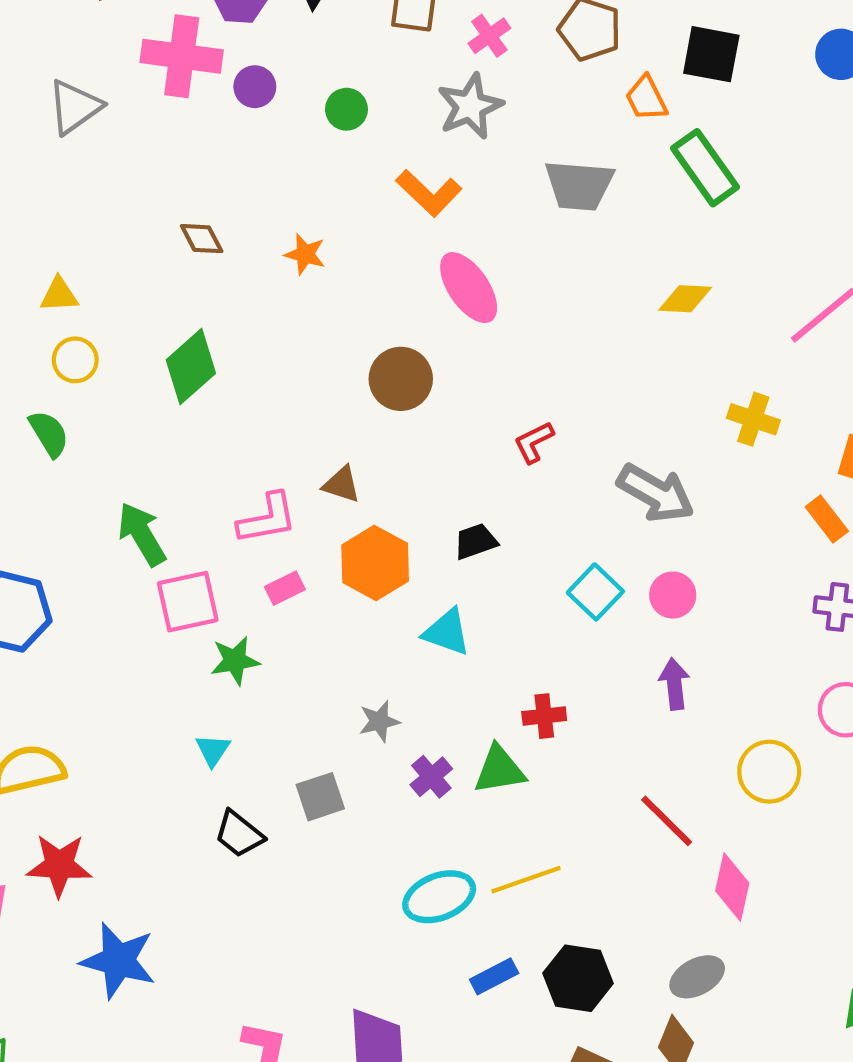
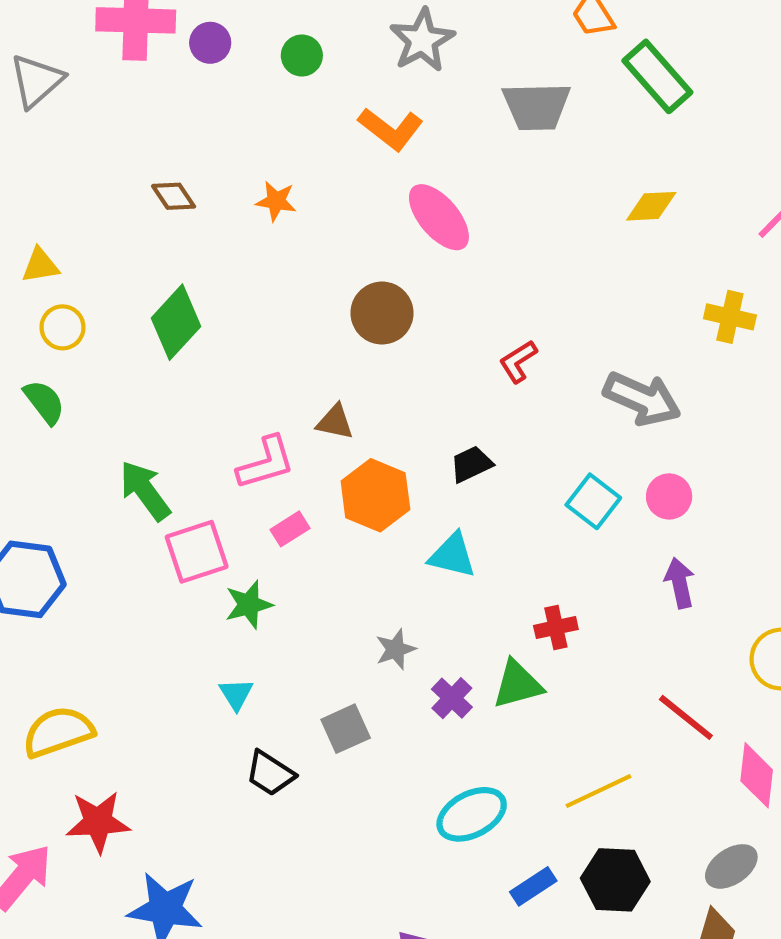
yellow line: (526, 880) -> (599, 791), moved

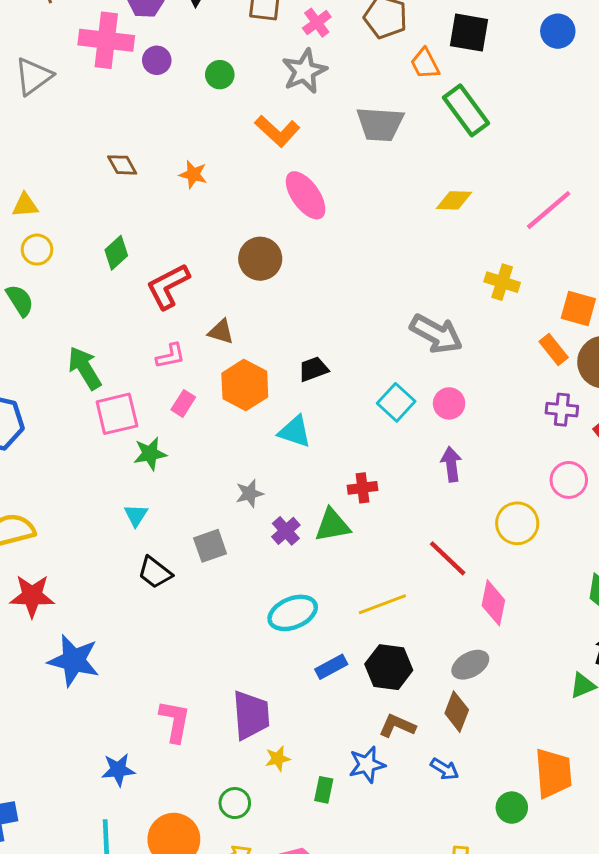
green diamond: (176, 322) -> (116, 253), size x0.7
red L-shape: (518, 361) -> (168, 286), moved, size x1.6
pink L-shape: (266, 463) -> (170, 356), size x0.7
pink rectangle: (290, 529) -> (183, 403), turned -30

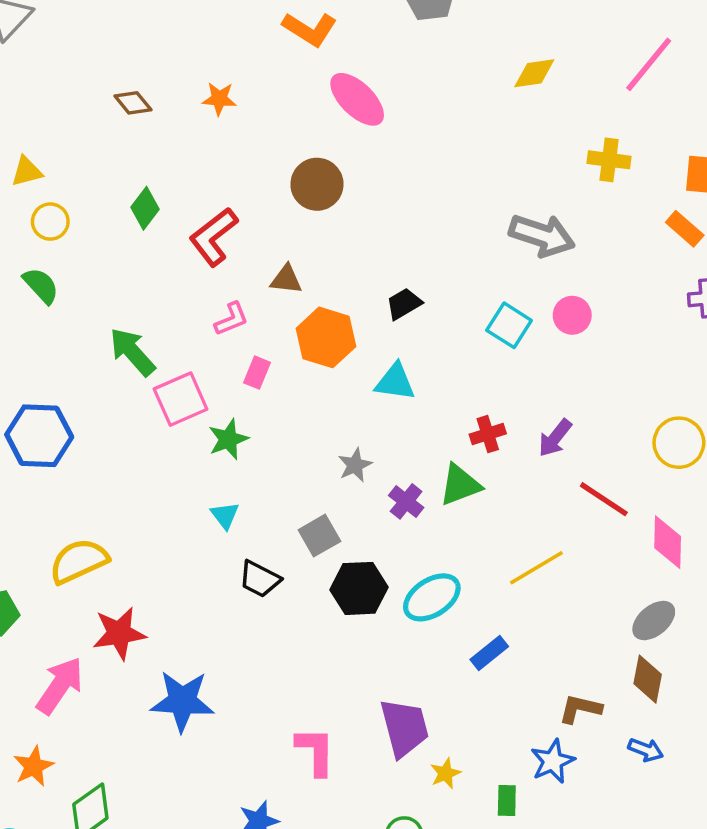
purple arrow: (451, 464) -> (555, 438), moved, turned -124
black hexagon: (389, 667) -> (359, 588), moved

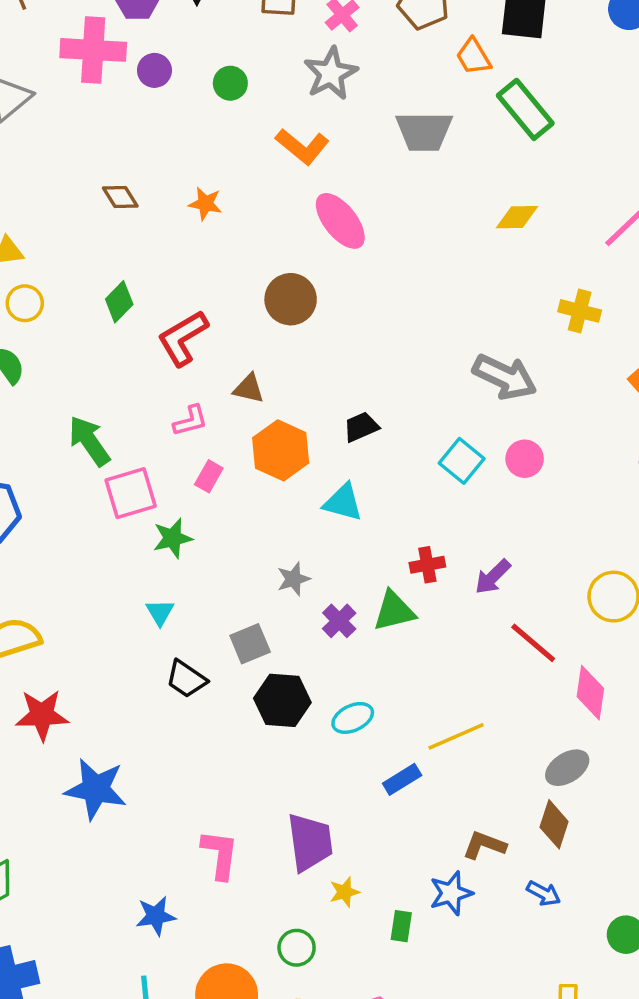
yellow line: (536, 568) -> (456, 736), moved
cyan ellipse: (432, 597) -> (353, 718), size x0.7

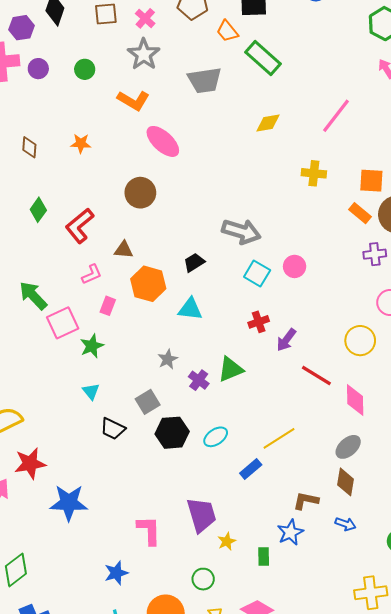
brown diamond: (120, 197) -> (29, 147), turned 45
gray arrow: (505, 377) -> (241, 231), moved
red cross: (427, 565) -> (259, 322), moved

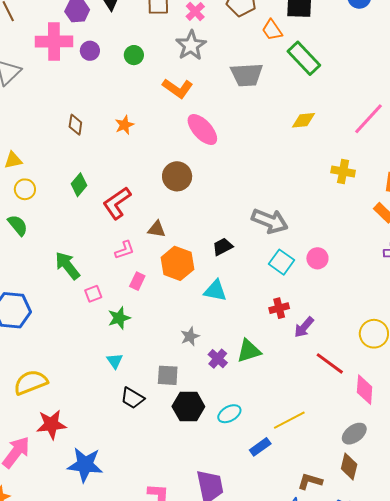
orange star: (81, 143) -> (124, 125), turned -30
pink square: (63, 323) -> (93, 294), size x0.6
gray square: (148, 402) -> (168, 375), turned 30

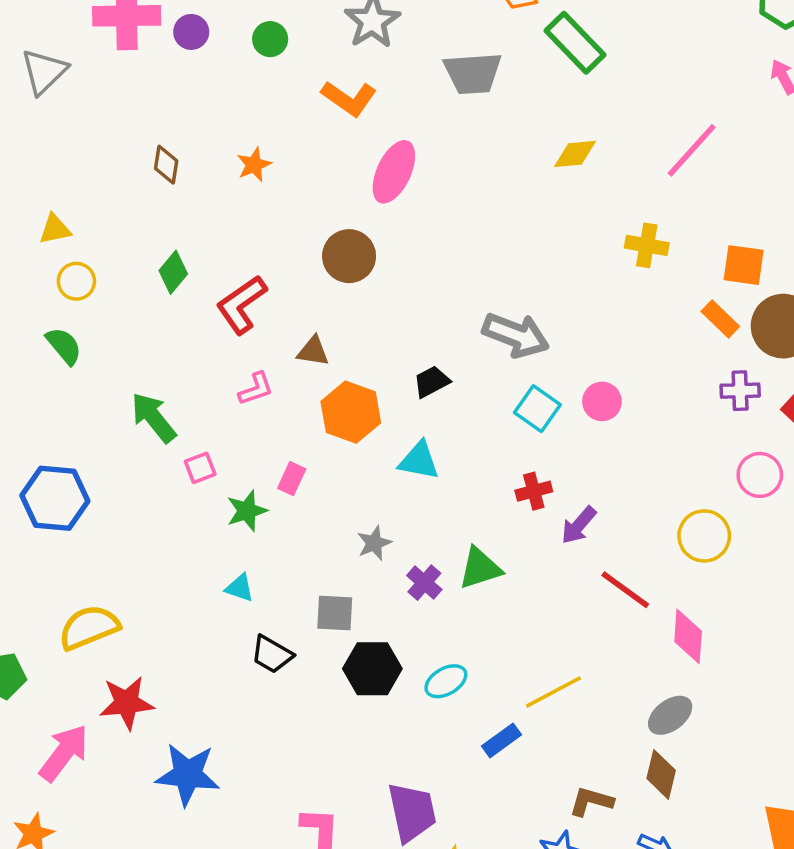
pink ellipse: (202, 130) -> (394, 172), turned 68
pink rectangle: (137, 281) -> (292, 479), moved
cyan triangle: (115, 361) -> (240, 588), turned -36

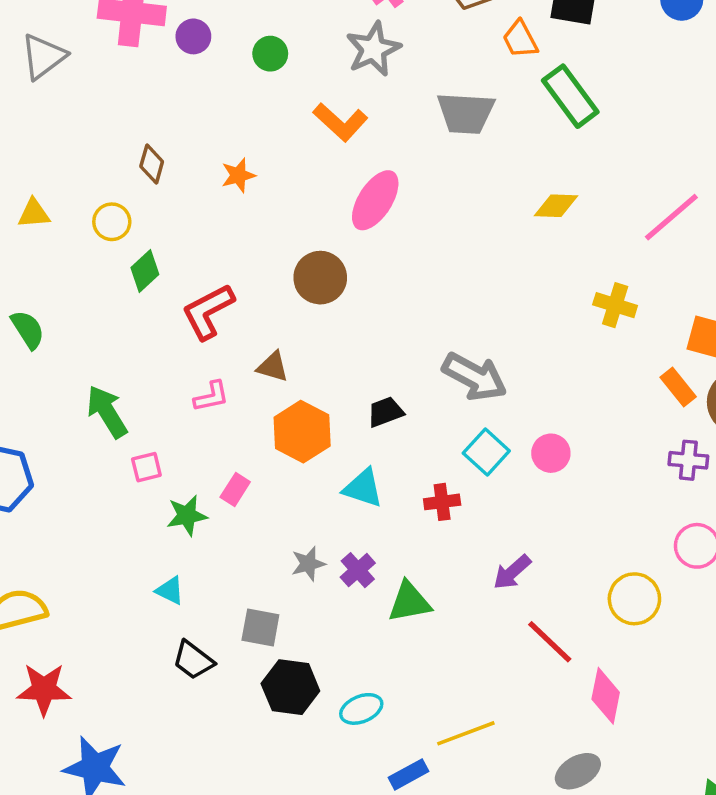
yellow circle: (76, 281) -> (112, 222), moved
red cross: (534, 491) -> (442, 502), moved
purple cross: (424, 583) -> (358, 570), moved

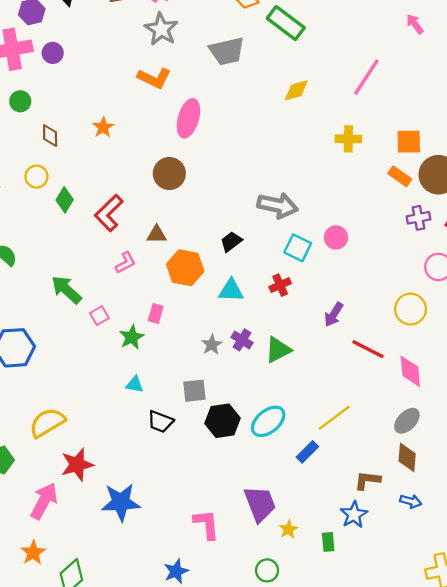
green circle: (270, 54) -> (20, 101), moved
cyan ellipse: (361, 709) -> (268, 421), size x1.4

